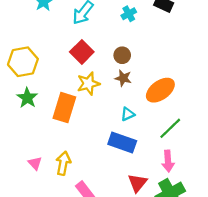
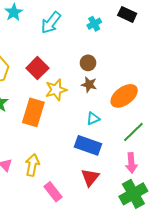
red square: (82, 52) -> (37, 68), moved
red triangle: (137, 183) -> (90, 177), moved

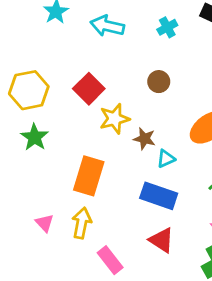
cyan arrow: (51, 23) -> (107, 26), turned 65
brown star: (89, 85) -> (144, 139), moved
orange rectangle: (33, 112) -> (89, 176), moved
red triangle: (90, 177) -> (162, 240), turned -36

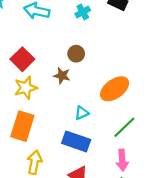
yellow star: (114, 119) -> (26, 88), moved
brown star: (144, 139) -> (62, 76), moved
yellow arrow: (82, 223) -> (34, 162), moved

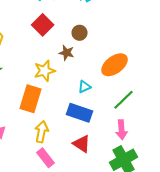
red square: (22, 59) -> (43, 25), moved
yellow star: (26, 88) -> (45, 71), moved

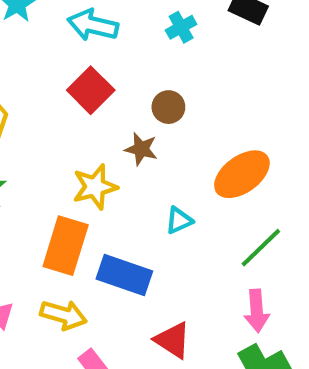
blue rectangle: (80, 113) -> (124, 275), moved
yellow arrow: (42, 132) -> (63, 315), moved, turned 95

